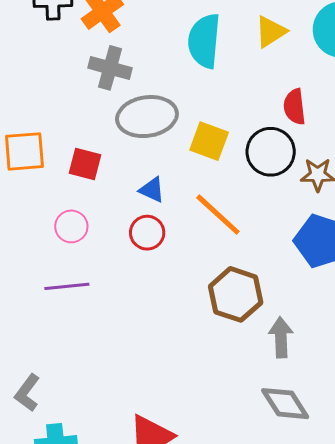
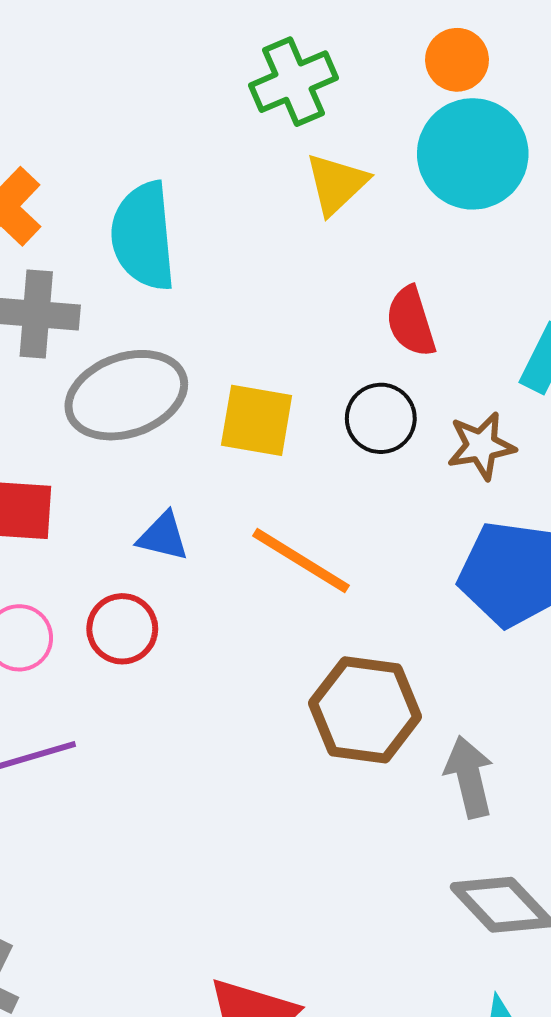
cyan semicircle: (204, 41) -> (143, 236), moved
black circle: (271, 152) -> (381, 418), size x0.7
red circle: (147, 233) -> (122, 629), moved

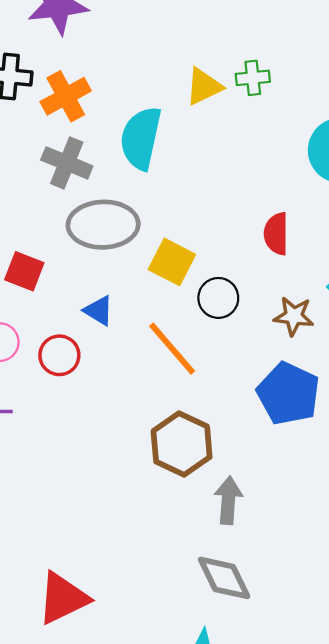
green cross: (293, 82) -> (253, 78), size x0.7
yellow triangle: (337, 184) -> (204, 87), moved
black circle: (381, 418) -> (218, 298), moved

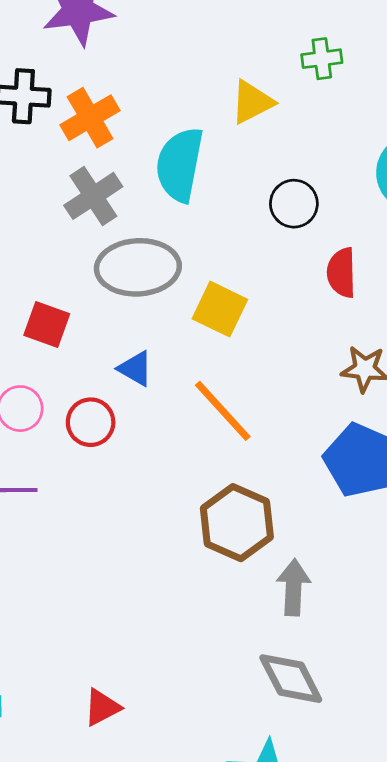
green cross: (253, 78) -> (322, 59), moved
gray cross: (67, 163) -> (93, 196), turned 36
black circle: (218, 298) -> (294, 204), moved
red triangle: (63, 598) -> (102, 707), size x0.6

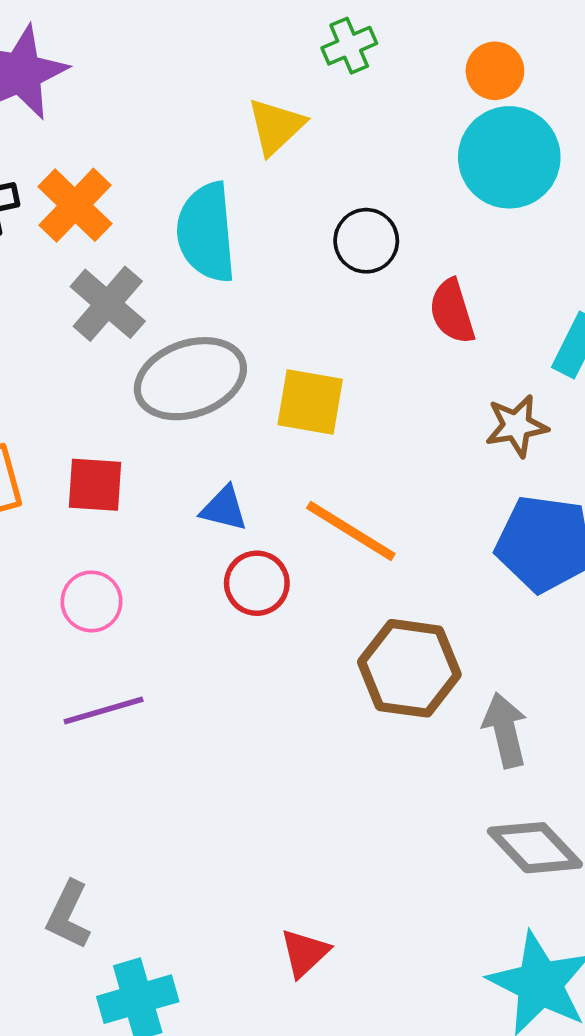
red circle: (91, 422) -> (257, 583), moved

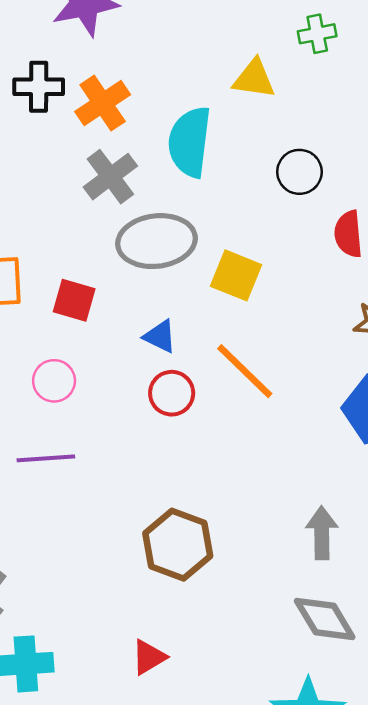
yellow triangle: (276, 126) -> (254, 79), turned 39
brown hexagon: (409, 668) -> (178, 545), moved

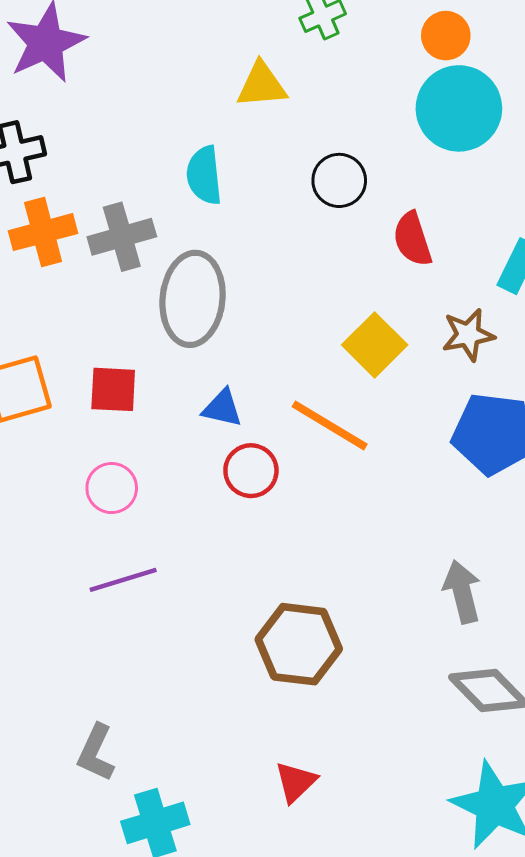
orange cross: (103, 103) -> (43, 232), moved, turned 32
cyan semicircle: (190, 142) -> (204, 175), size x0.7
gray cross: (110, 177) -> (122, 237), turned 34
gray ellipse: (156, 241) -> (193, 299), turned -64
yellow square: (236, 275) -> (375, 345), moved, turned 36

